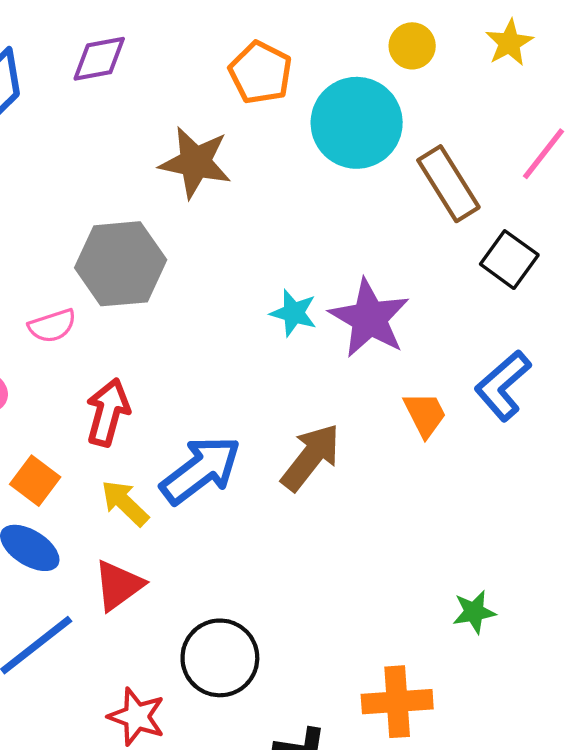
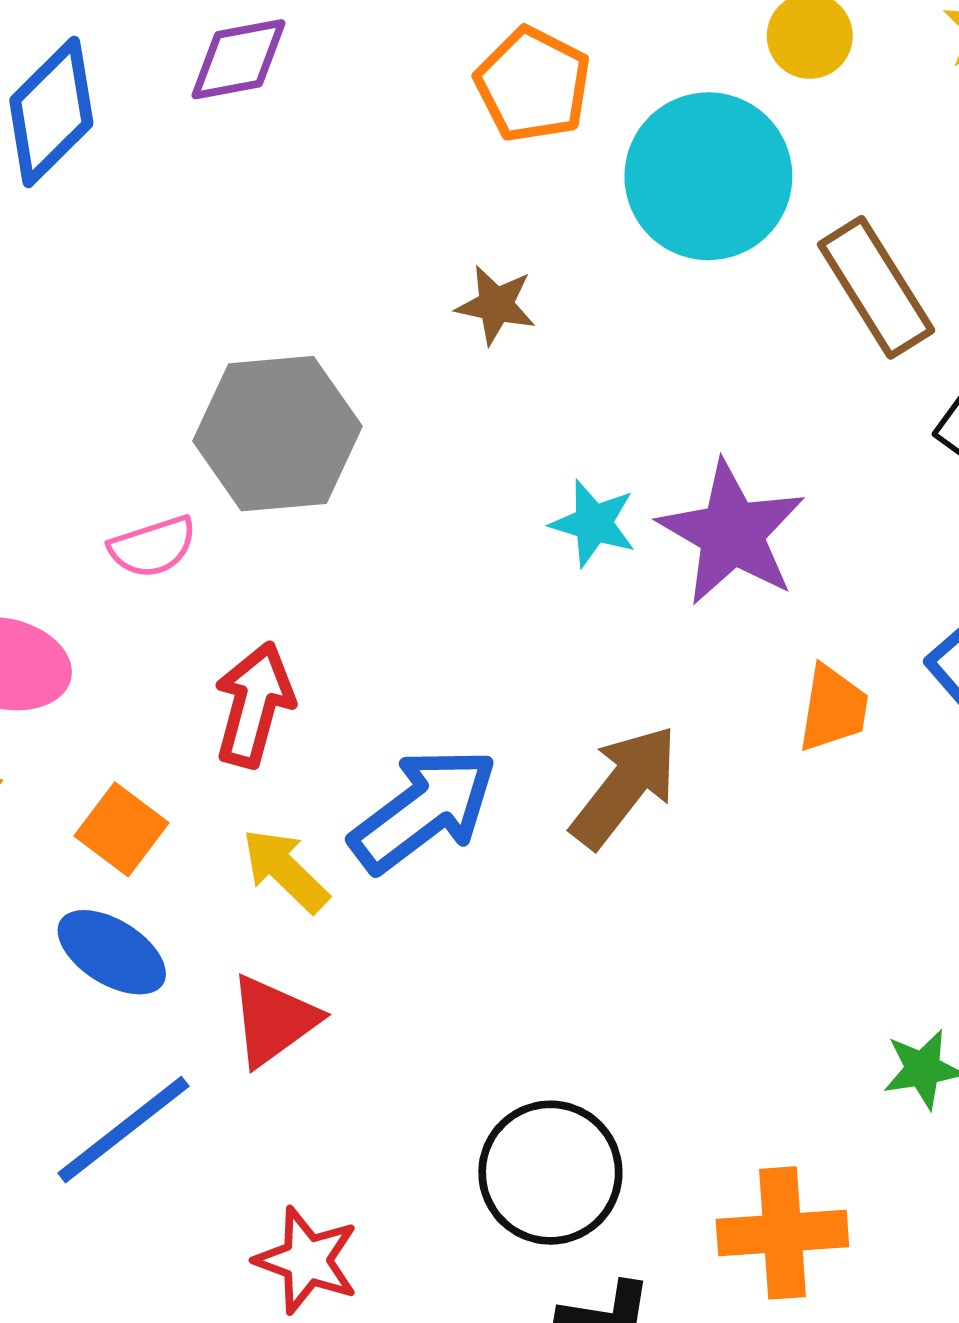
brown star: (195, 162) -> (496, 305), moved, size x0.6
orange trapezoid: (425, 414) -> (833, 709), turned 36
black circle: (220, 658) -> (550, 1173), moved

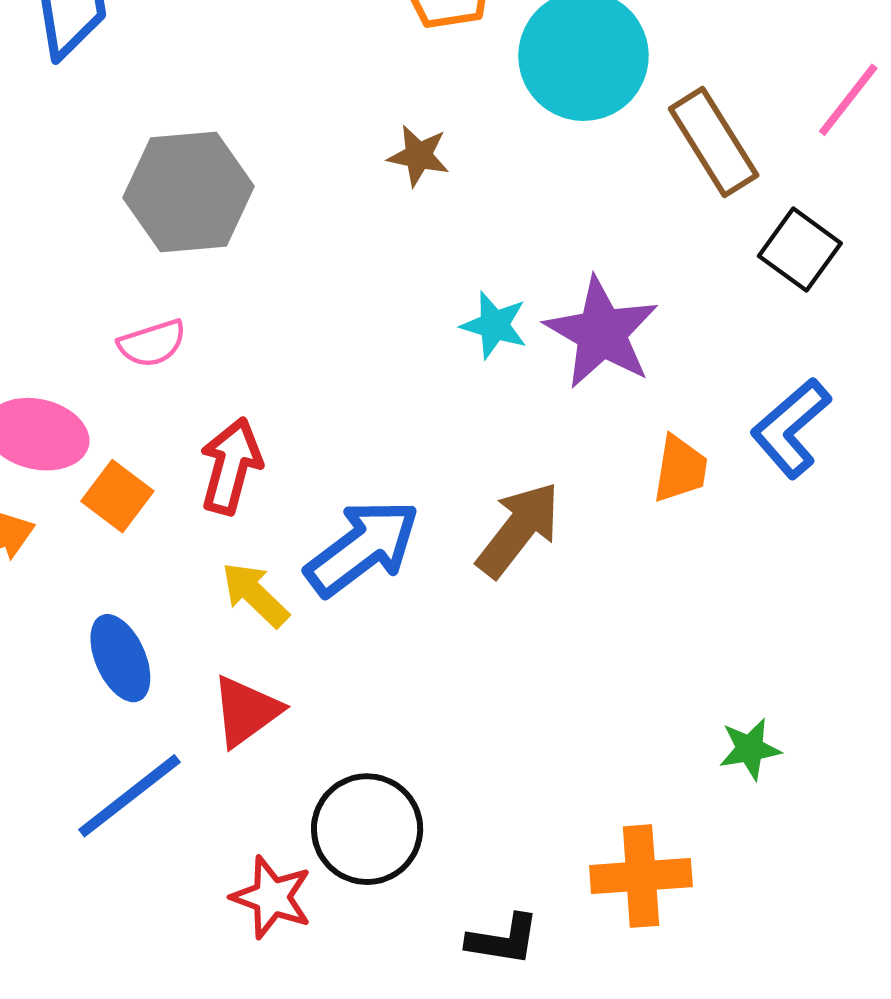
gray hexagon: (277, 434) -> (188, 192), moved
orange square: (122, 829) -> (117, 496), moved
blue ellipse: (112, 952) -> (120, 658), turned 34
black circle: (550, 1173) -> (367, 829), moved

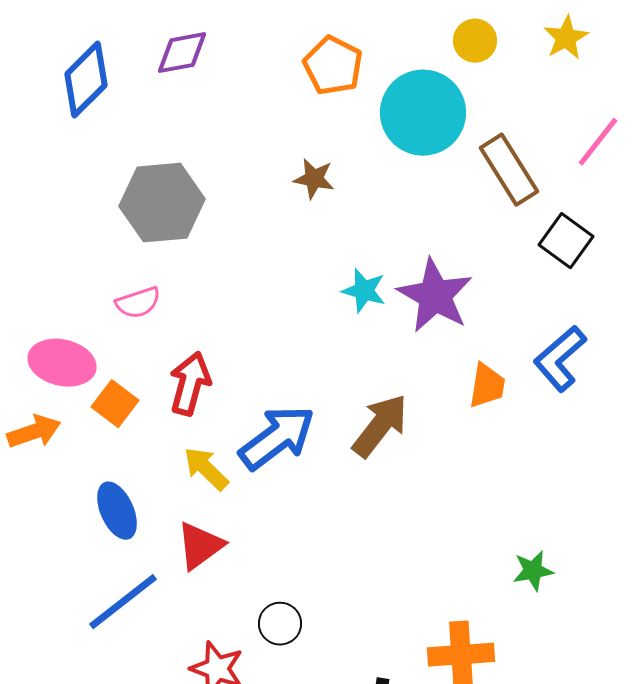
black circle: (367, 829) -> (280, 624), size x0.6

